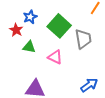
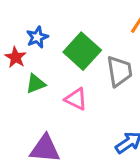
green triangle: (29, 47) -> (36, 84), turned -32

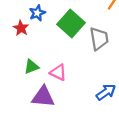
green triangle: (36, 84) -> (31, 67), moved
pink triangle: (76, 99) -> (58, 72), moved

